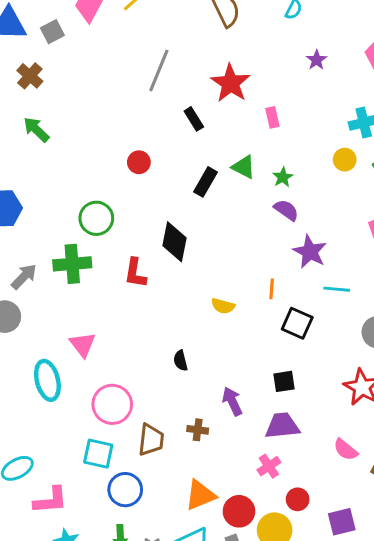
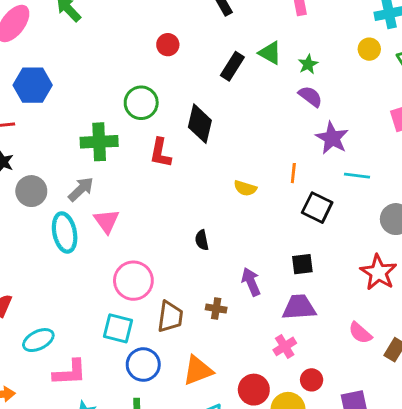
green circle: (96, 218) -> (141, 103), moved
gray arrow: (24, 277) -> (81, 189), moved
cyan ellipse: (47, 380) -> (65, 232), moved
orange triangle: (200, 495) -> (198, 370), moved

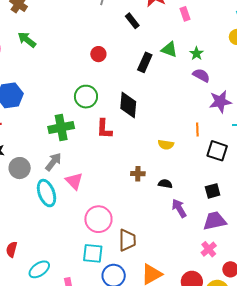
purple star: (332, 138) -> (220, 102), turned -30
black semicircle: (202, 240) -> (165, 184), moved, turned 120
brown cross: (216, 309) -> (138, 174), moved

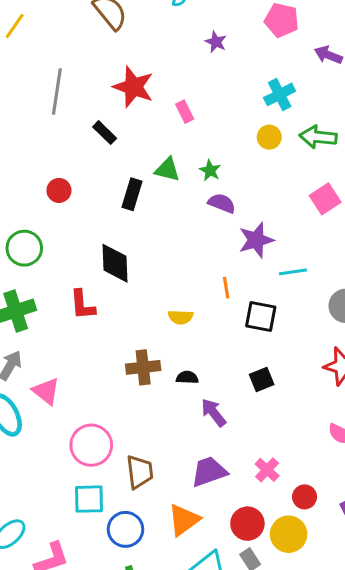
green circle: (86, 97) -> (24, 248), moved
brown cross: (138, 174) -> (143, 367), size x1.5
purple trapezoid: (215, 221) -> (209, 472), moved

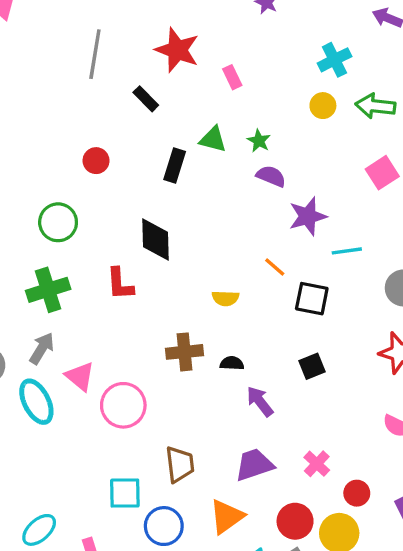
orange line: (226, 288) -> (275, 267), turned -40
pink circle: (91, 445) -> (123, 405), moved

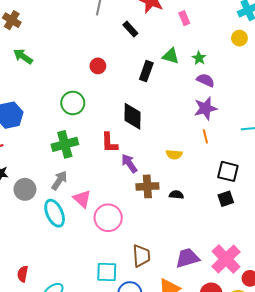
purple star: (308, 216) -> (206, 108), moved
orange line: (275, 267) -> (205, 136), turned 32
black square: (312, 299) -> (228, 171), moved
purple arrow: (260, 401) -> (129, 163), moved
pink cross: (317, 464) -> (226, 259), size x1.8

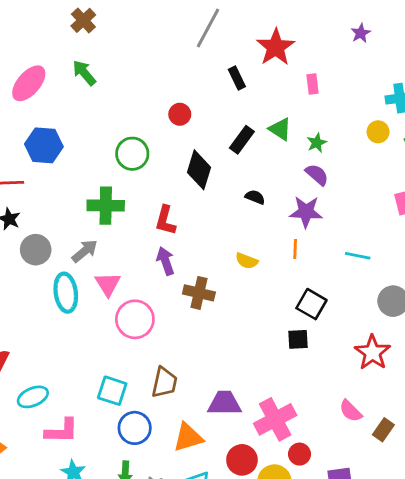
black diamond: (132, 116) -> (199, 170), moved
purple arrow: (129, 163) -> (165, 261), moved
black semicircle: (176, 195) -> (255, 197), moved

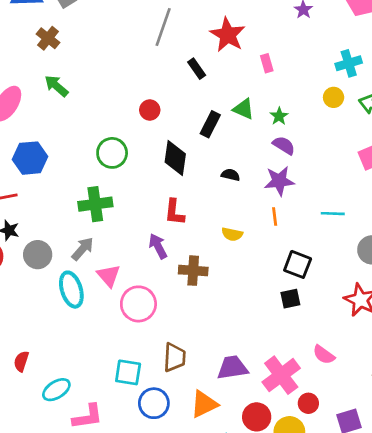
red L-shape: (165, 220) -> (174, 212), moved
pink semicircle: (351, 411) -> (324, 355), moved

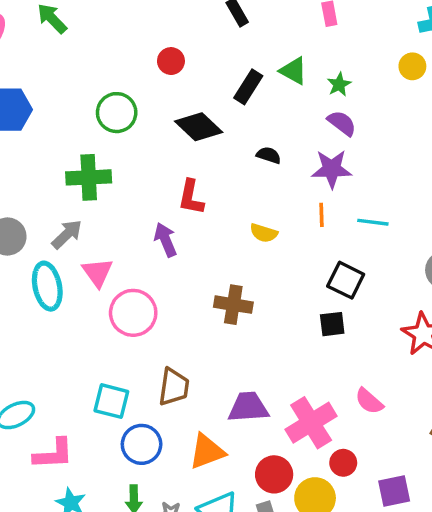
black diamond: (175, 158) -> (199, 127), turned -60
cyan line: (333, 214) -> (373, 222), moved
brown cross: (193, 271) -> (233, 305), moved

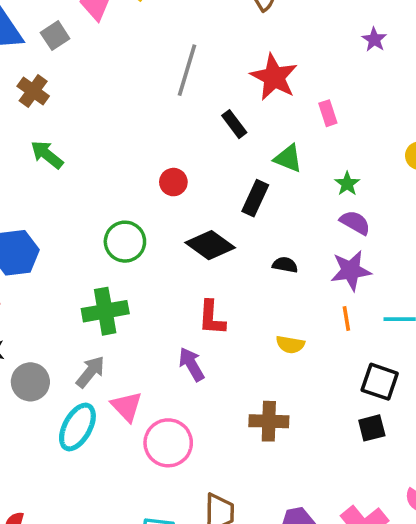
green triangle: (294, 71) -> (288, 158), moved
cyan ellipse: (47, 286) -> (77, 427), turned 48

